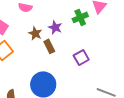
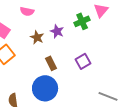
brown rectangle: (49, 46) -> (51, 63), moved

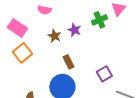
purple square: (83, 61) -> (104, 74), moved

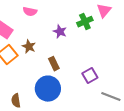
brown star: (54, 36) -> (29, 47), moved

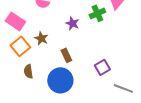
brown semicircle: (16, 101) -> (28, 71), moved

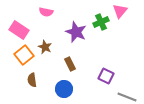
purple star: (72, 23) -> (76, 32), size x1.5
purple square: (102, 67) -> (106, 76), turned -35
blue circle: (60, 80) -> (64, 89), size x0.7

